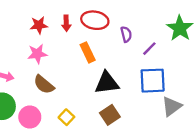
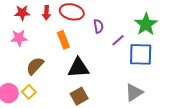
blue square: (153, 81) -> (141, 54), moved
brown semicircle: (44, 85) -> (35, 66), moved, turned 90
yellow square: (66, 117) -> (29, 92), moved

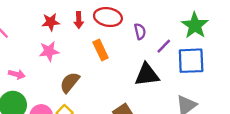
black triangle: (78, 68) -> (147, 75), moved

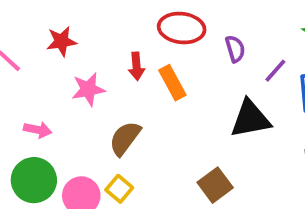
red arrow: (79, 20) -> (137, 66), moved
red star: (51, 22) -> (61, 41), moved

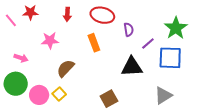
red star: (61, 41) -> (30, 12), moved
red arrow: (137, 66) -> (67, 14), moved

